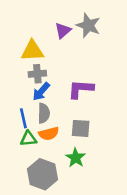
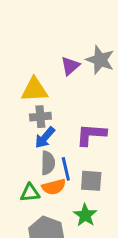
blue line: (23, 118) -> (66, 169), moved

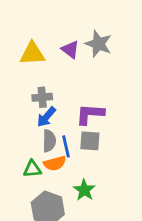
purple triangle: (70, 66) -> (70, 49), turned -42
yellow triangle: (34, 90) -> (32, 54), moved
gray square: (91, 181) -> (90, 141), moved

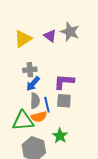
yellow triangle: (32, 54) -> (23, 39), turned -30
green triangle: (32, 169) -> (23, 121), size x1.6

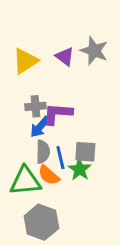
purple L-shape: (64, 82) -> (58, 114), moved
orange semicircle: (39, 117) -> (49, 175), turned 56
green star: (60, 136) -> (79, 169), moved

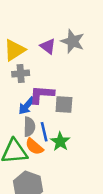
gray cross: (36, 106) -> (21, 74), moved
gray square: (85, 152) -> (64, 104), moved

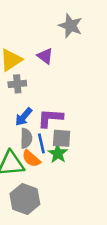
gray star: (73, 41) -> (70, 26), moved
purple L-shape: (42, 95) -> (50, 118), moved
gray square: (64, 104) -> (62, 138), moved

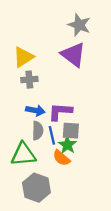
purple triangle: (45, 56) -> (73, 55), moved, size x1.6
blue arrow: (24, 117) -> (35, 110), turned -120
orange semicircle: (31, 159) -> (61, 158), moved

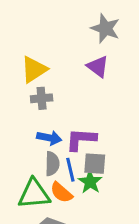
purple triangle: (73, 55) -> (98, 66), size x0.7
orange semicircle: (61, 158) -> (61, 193), moved

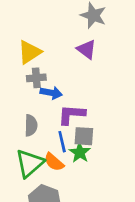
blue arrow: (49, 138) -> (51, 93), moved
gray semicircle: (52, 164) -> (31, 125), moved
green triangle: (34, 194) -> (30, 163), turned -36

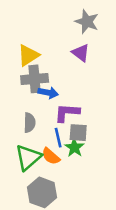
gray cross: (36, 78) -> (35, 79), size x1.5

